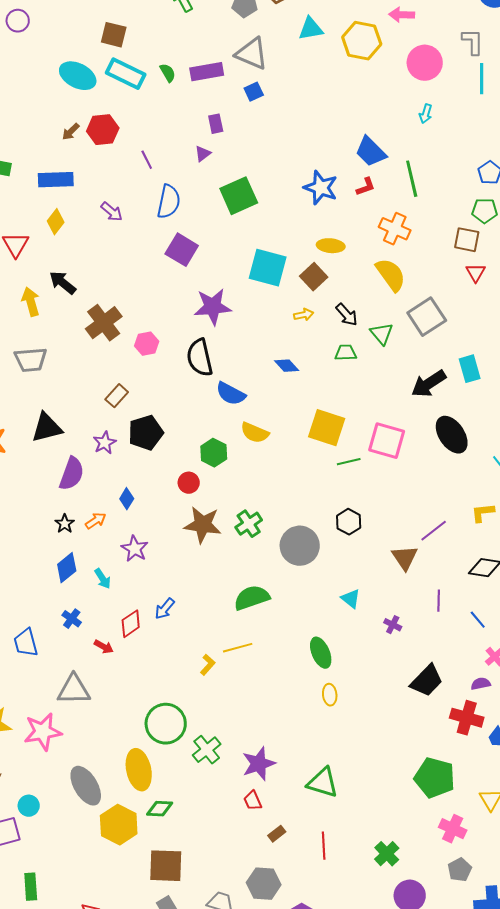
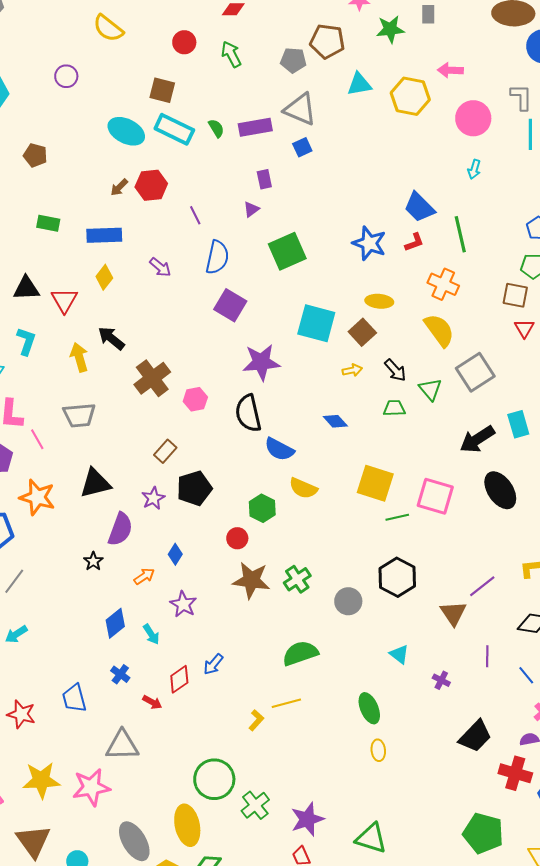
black hexagon: (349, 522) -> (397, 577), size x1.5
black star: (65, 524) -> (93, 561), moved
gray circle: (300, 546) -> (348, 601), size x0.7

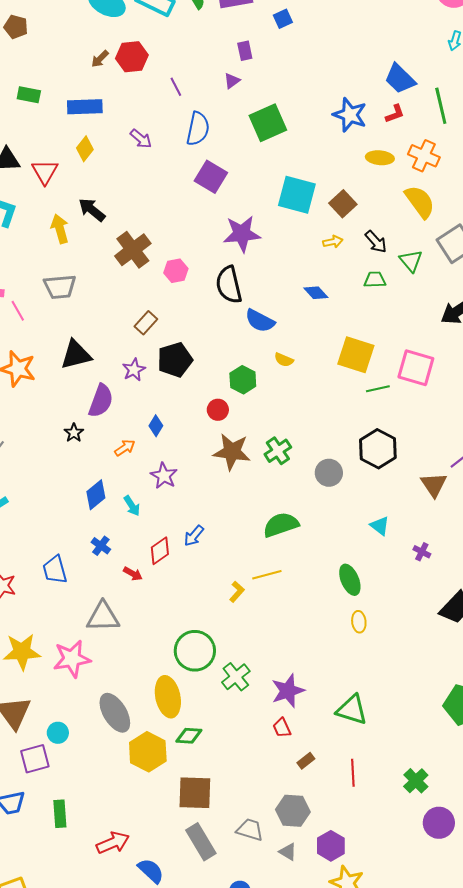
yellow ellipse: (379, 301) -> (380, 158), moved
yellow semicircle: (303, 488) -> (284, 360), size x0.7

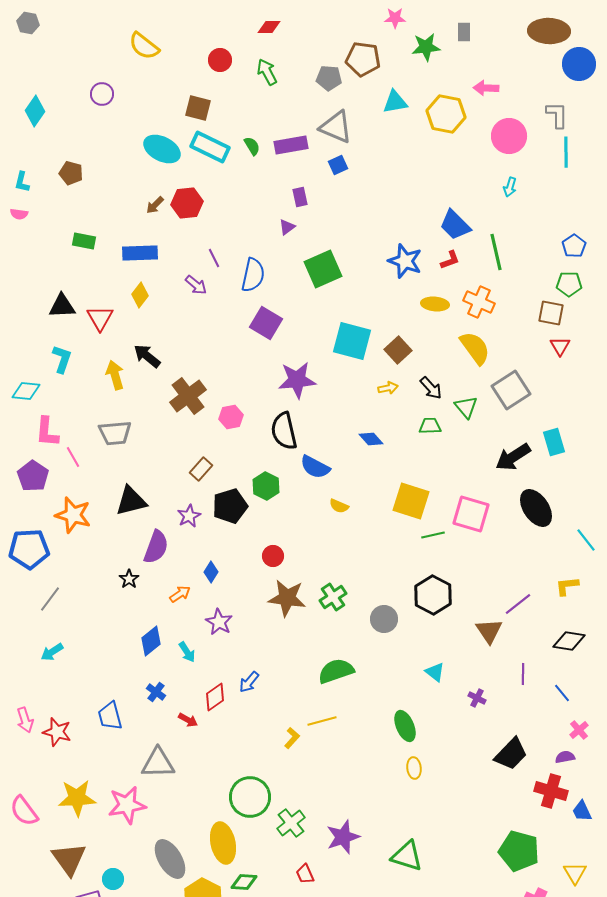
purple line: (176, 87) -> (214, 258), moved
green hexagon: (243, 380) -> (266, 486), moved
red trapezoid: (282, 728) -> (305, 874), moved

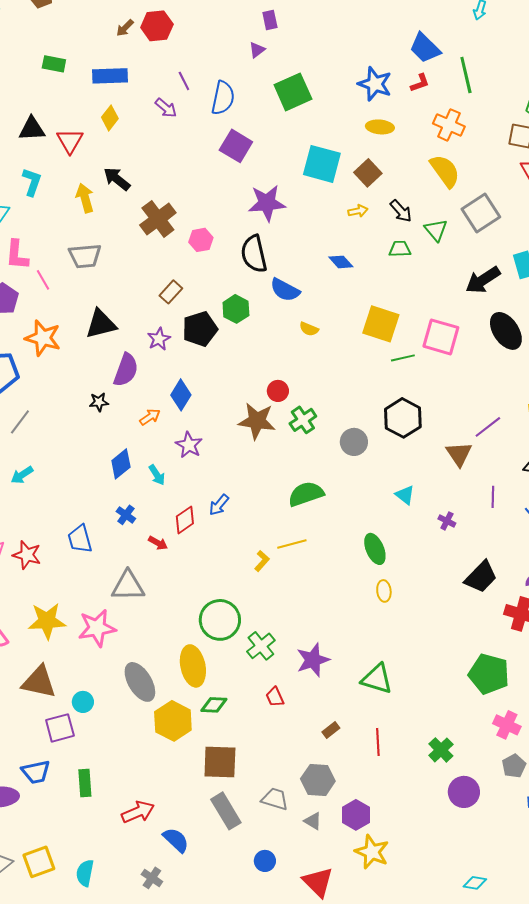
yellow ellipse: (435, 304) -> (380, 127), moved
red circle: (273, 556) -> (278, 391), moved
blue diamond: (211, 572) -> (181, 395), size x1.4
black star: (129, 579) -> (99, 402), turned 30
brown triangle: (69, 859) -> (39, 682), turned -42

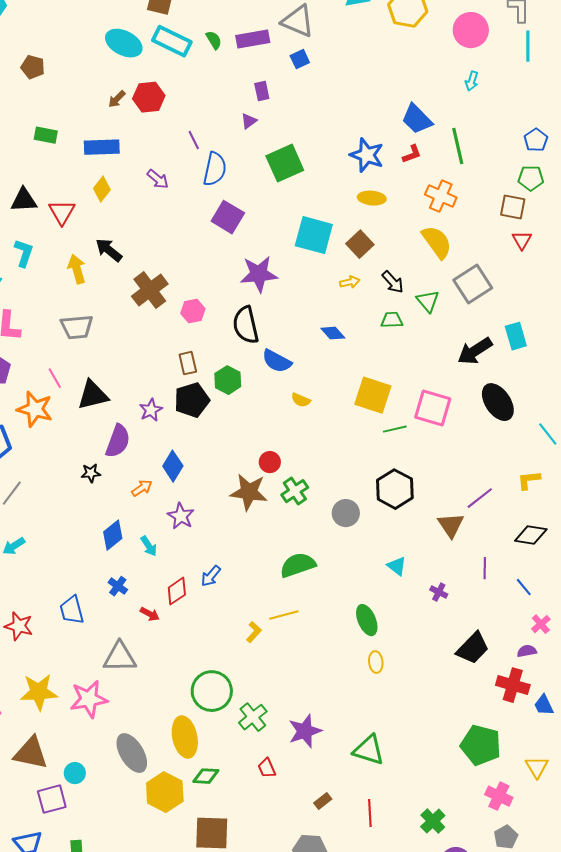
purple line: (184, 81) -> (194, 140), moved
pink line: (43, 280) -> (55, 378), moved
brown rectangle: (171, 292) -> (188, 363), moved, turned -55

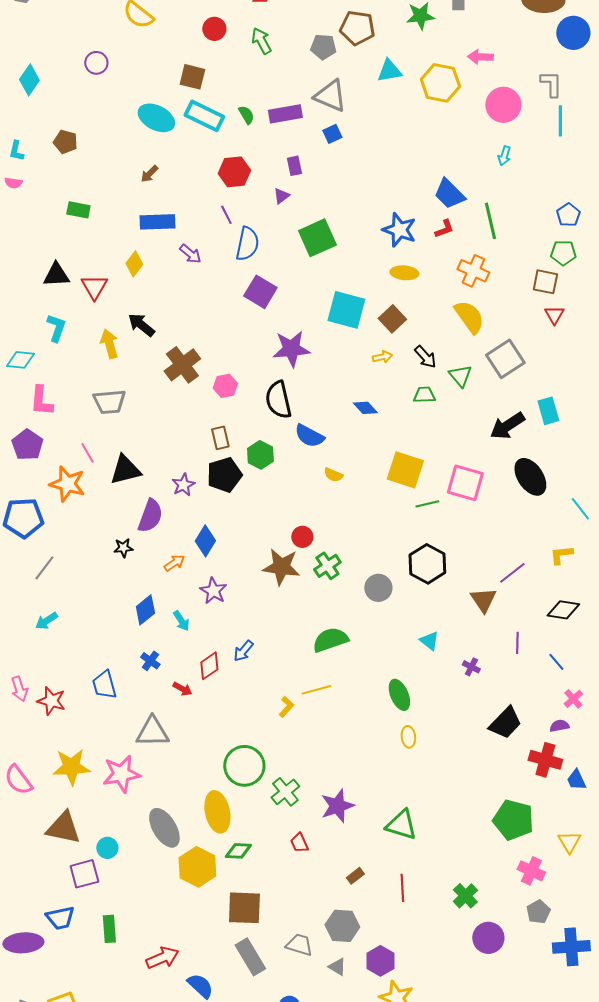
red hexagon: (149, 97) -> (234, 172), moved
blue rectangle: (102, 147) -> (157, 222), moved

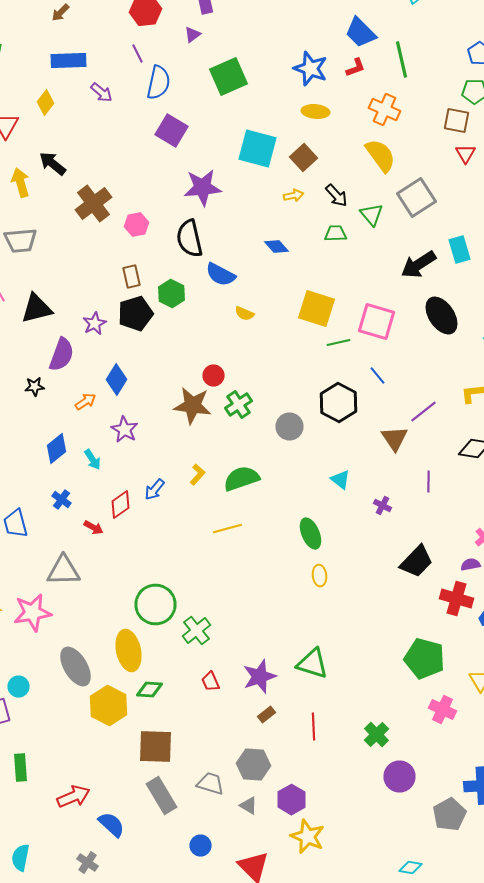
blue line: (556, 662) -> (378, 376), moved
yellow L-shape: (286, 707) -> (198, 474), moved
purple star: (337, 806) -> (260, 676), moved
gray pentagon: (538, 912) -> (450, 814), moved, size x1.4

